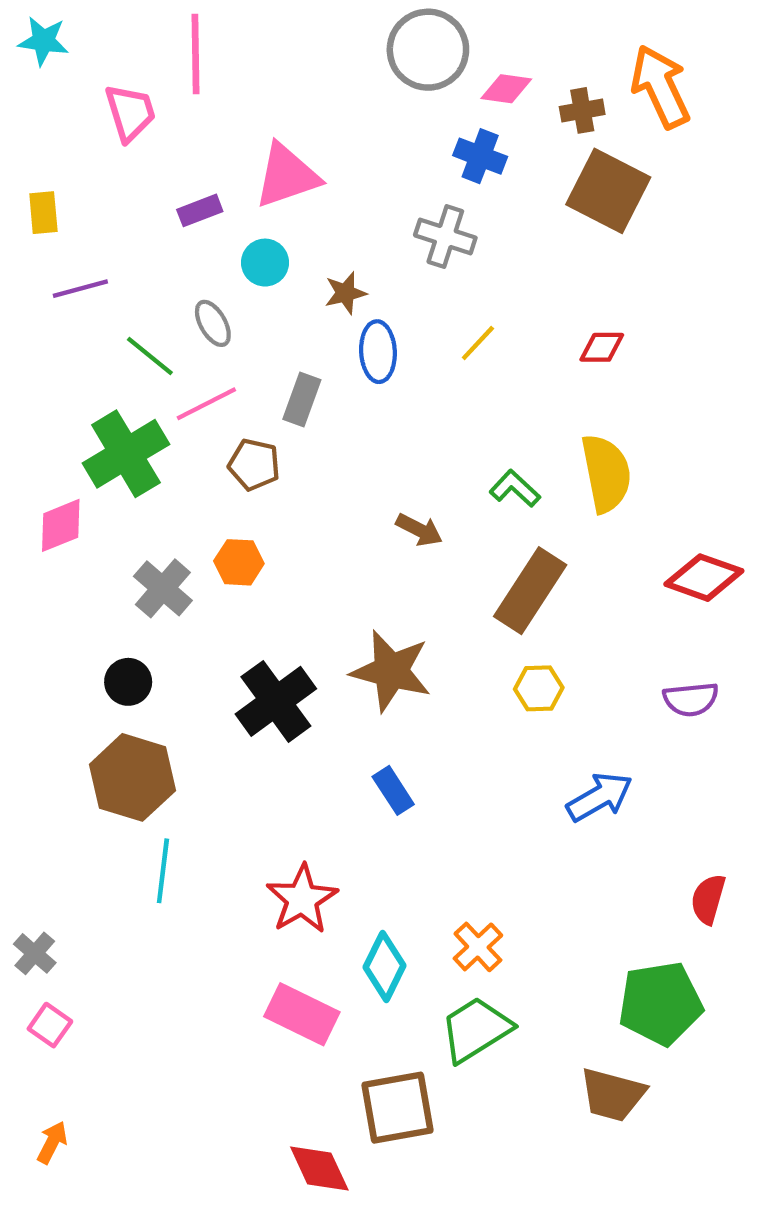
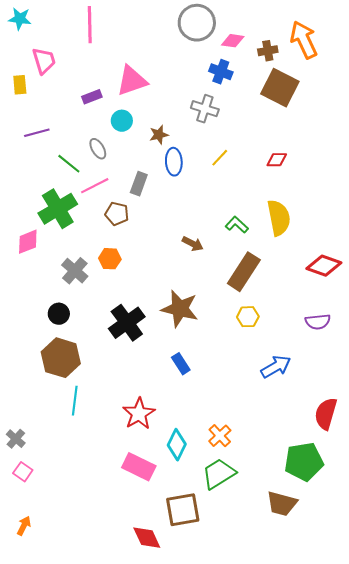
pink trapezoid: (130, 113) -> (44, 61), moved
yellow rectangle: (43, 213) -> (20, 85), moved
red semicircle: (708, 899) -> (326, 414), size x1.4

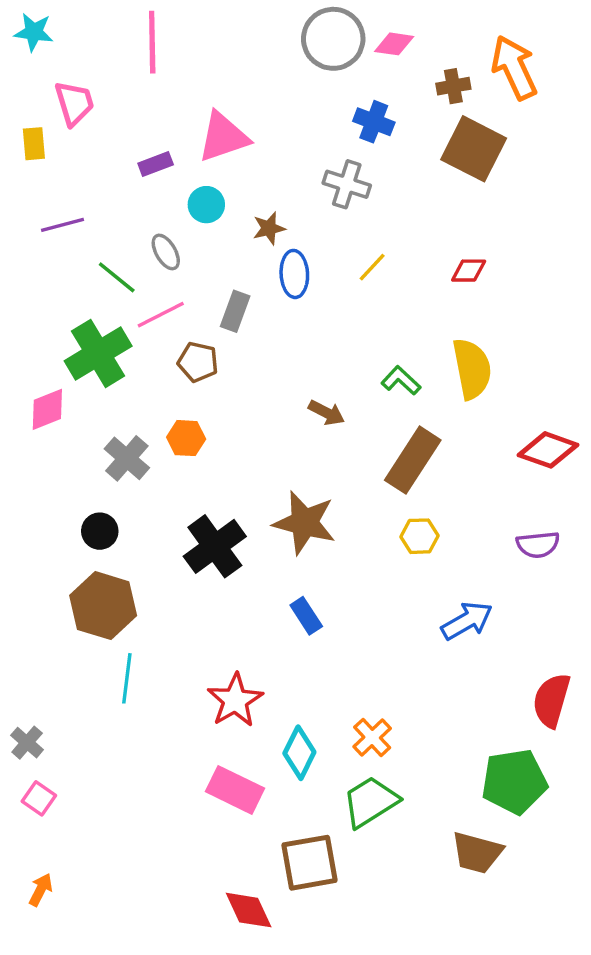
pink diamond: (233, 41) -> (394, 44), moved

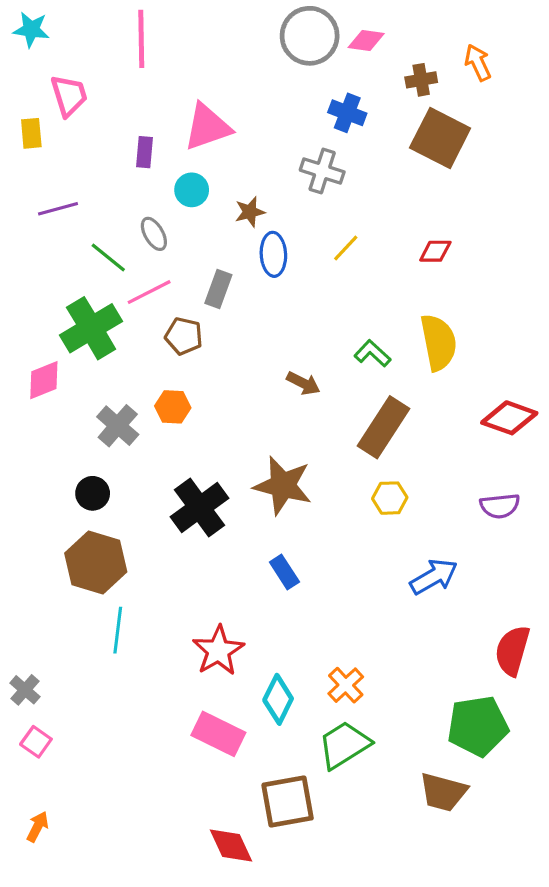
orange arrow: (514, 68) -> (478, 63), size x0.6
purple rectangle: (156, 164) -> (144, 152), turned -64

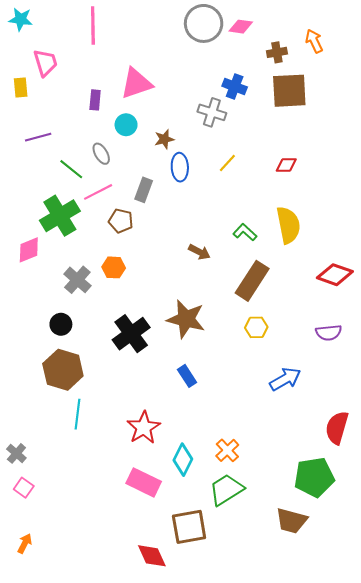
blue cross: (347, 113) -> (235, 87), moved
brown square: (440, 138) -> (289, 91), turned -30

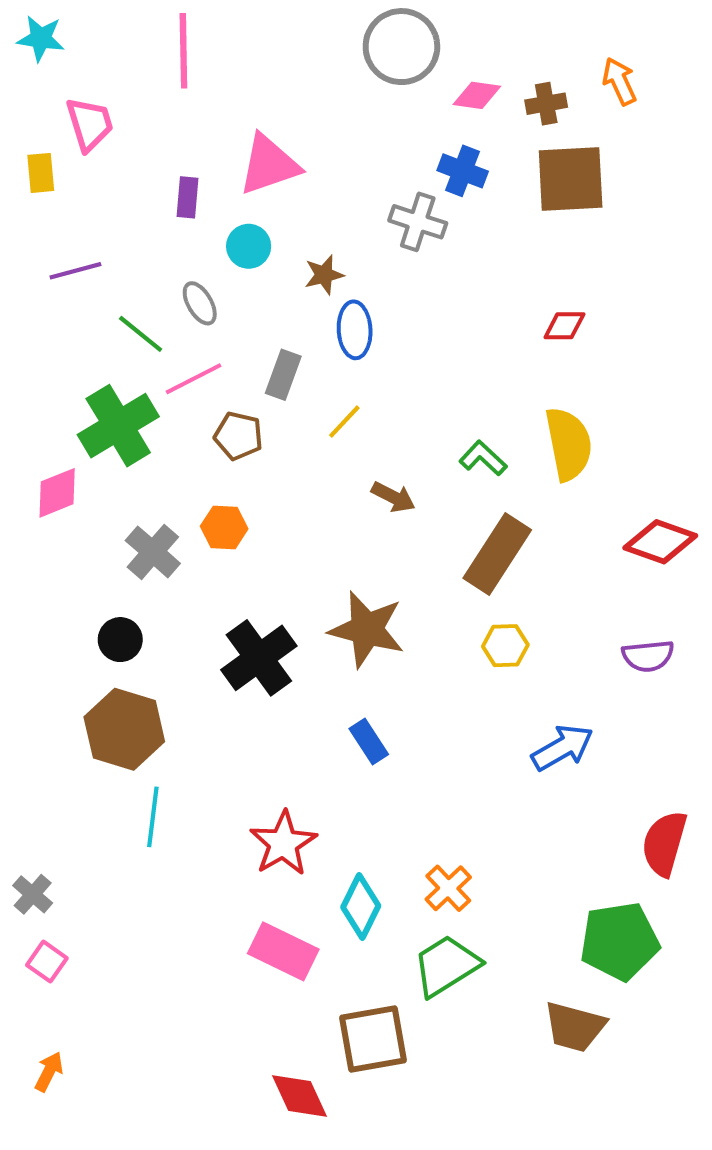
pink diamond: (241, 27) -> (477, 95), moved
yellow line: (227, 163) -> (344, 422), moved

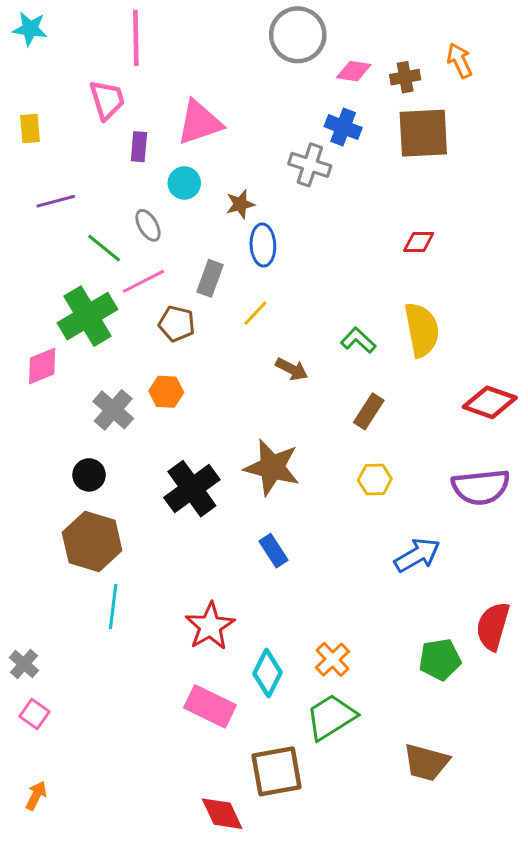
pink trapezoid: (90, 124) -> (107, 100), moved
brown rectangle: (497, 554) -> (369, 411), size x0.6
purple semicircle: (648, 656) -> (481, 487), size x1.5
green pentagon: (619, 941) -> (440, 659), moved, size x0.7

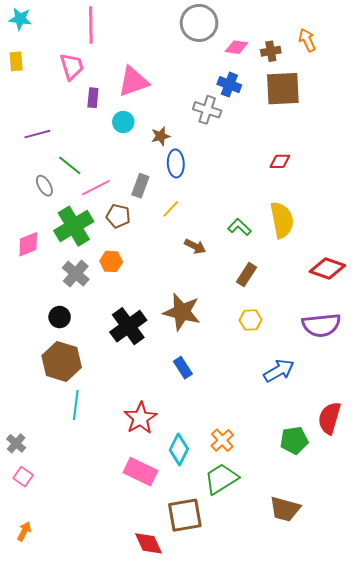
yellow rectangle: (30, 129) -> (16, 61), moved
gray ellipse: (148, 225) -> (44, 186), moved
green cross: (87, 316) -> (74, 226), moved

